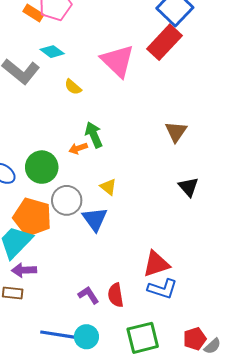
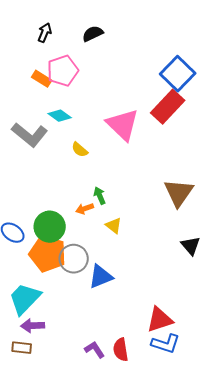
brown triangle: (176, 132) -> (179, 193), size x1.4
green arrow: (94, 135) -> (100, 196), size x0.7
yellow triangle: (108, 187) -> (114, 226), moved
orange pentagon: (32, 217) -> (48, 254), moved
blue triangle: (95, 219) -> (101, 277), turned 44

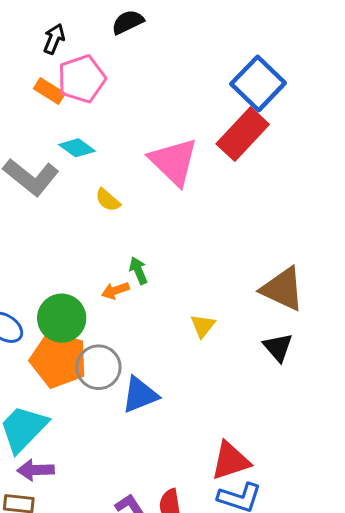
black arrow: (45, 33) -> (54, 39), moved
brown triangle: (179, 193) -> (283, 289), moved, turned -40
yellow triangle: (114, 226) -> (203, 326), moved, turned 30

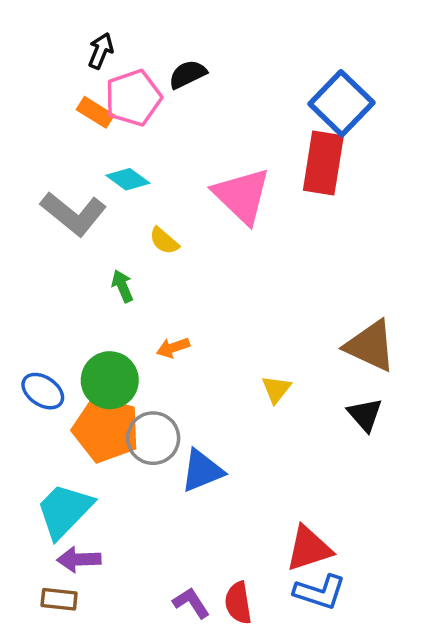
black semicircle: (128, 22) -> (188, 74), moved
red rectangle: (243, 134) -> (323, 163), turned -34
green arrow: (138, 271) -> (122, 286), moved

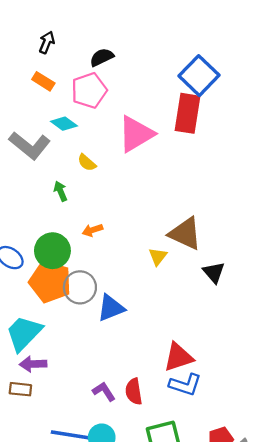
pink pentagon: (133, 98) -> (89, 90), moved
pink triangle: (242, 196) -> (136, 134), turned 45
brown triangle: (370, 346) -> (185, 234), moved

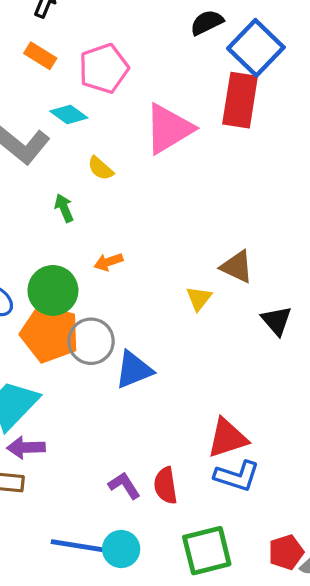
black semicircle: (102, 57) -> (207, 22), moved
brown triangle: (185, 234) -> (237, 267), size x0.7

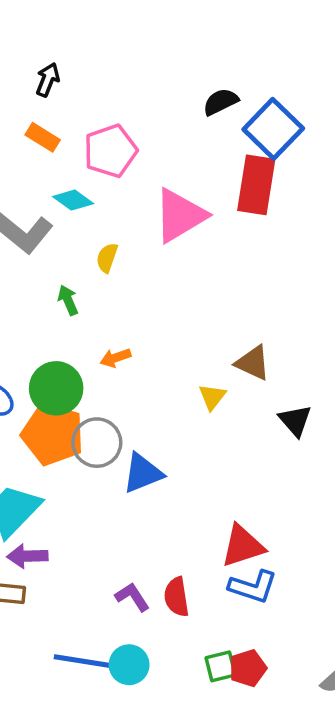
yellow semicircle: (101, 168) -> (107, 258), turned 68
green square: (207, 551) -> (221, 666), size x0.6
red pentagon: (286, 552) -> (248, 668), moved

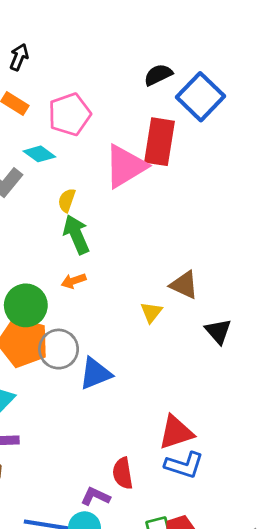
red rectangle: (256, 185) -> (160, 142), moved
green arrow: (68, 300) -> (76, 234), moved, size x1.6
purple L-shape: (132, 597) -> (95, 496), moved, turned -32

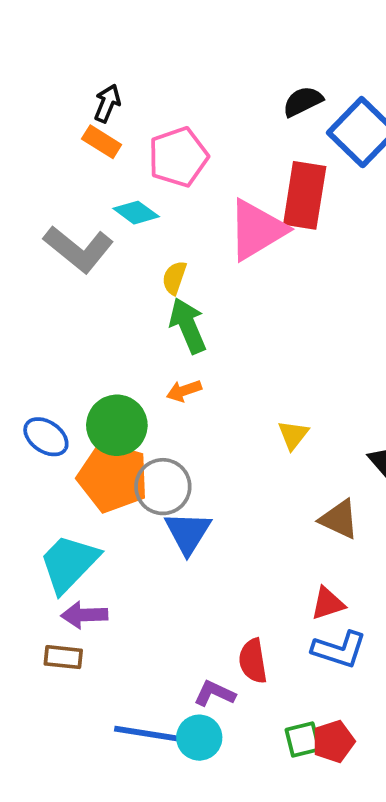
black arrow: (19, 57) -> (107, 103), moved
brown triangle: (184, 285) -> (339, 519), moved
blue triangle: (95, 374) -> (188, 533), moved, turned -36
red triangle: (176, 432) -> (328, 603), size x0.7

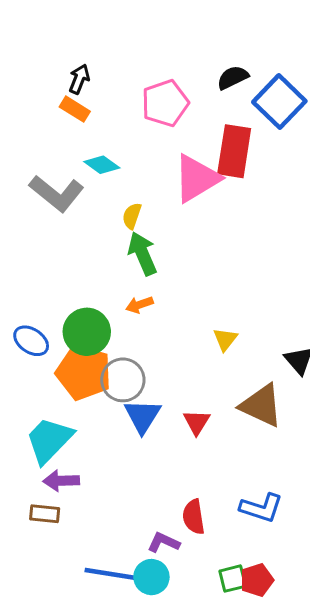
pink pentagon: (178, 157) -> (165, 103), moved
brown triangle: (339, 519) -> (261, 405), size x1.4
red triangle: (328, 603) -> (197, 422), moved, turned -40

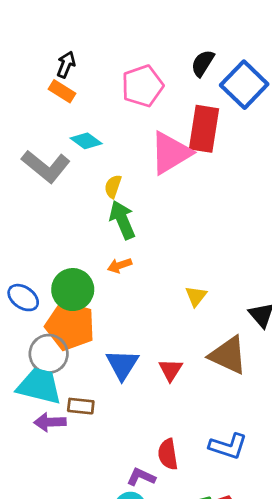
black semicircle: (233, 77) -> (203, 63), turned -32
gray circle: (123, 380) -> (49, 354), moved
cyan trapezoid: (49, 440) -> (39, 386), turned 60
brown rectangle: (45, 514) -> (81, 406), moved

